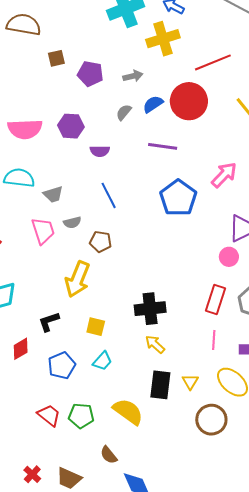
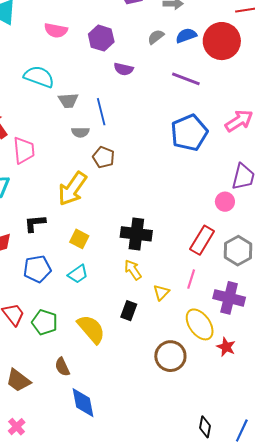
pink semicircle: (25, 129) -> (56, 30), size x0.7
blue line: (109, 195) -> (101, 112), moved
pink trapezoid: (43, 231) -> (24, 150), moved
yellow triangle: (190, 382) -> (161, 292), moved
black rectangle: (160, 385) -> (129, 311), size x0.7

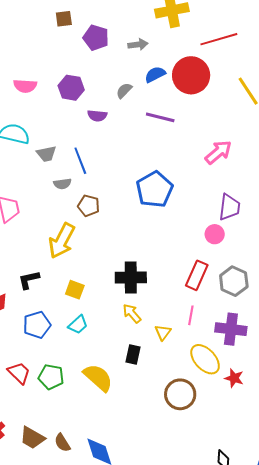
gray semicircle: (156, 37) -> (124, 91), moved
blue pentagon: (189, 133) -> (154, 189), moved
brown semicircle: (62, 367) -> (62, 443), moved

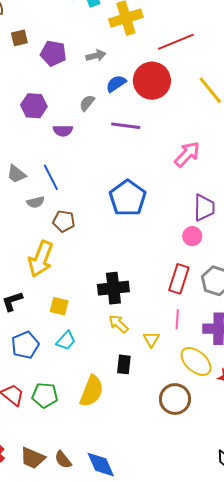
gray trapezoid: (46, 154) -> (16, 174), turned 55
yellow semicircle: (98, 378) -> (92, 391), turned 76

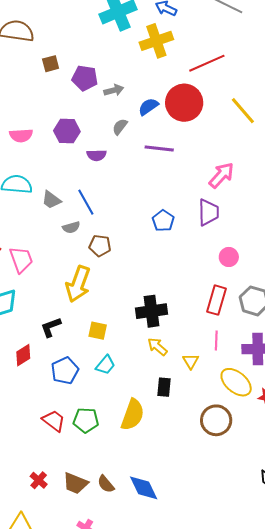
gray arrow: (96, 56) -> (114, 90), moved
blue pentagon: (128, 198) -> (163, 221), size x0.6
purple trapezoid: (204, 208) -> (208, 212), moved

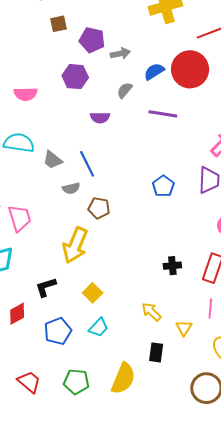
purple hexagon: (67, 131) -> (75, 77), moved
black cross: (151, 311) -> (172, 266), moved, size x0.6
yellow square: (98, 331) -> (93, 293), turned 30
red trapezoid: (54, 421) -> (29, 382), moved

